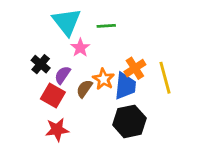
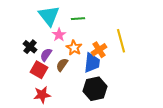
yellow line: (165, 78) -> (121, 41), moved
orange star: (103, 79) -> (74, 48), moved

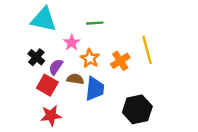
cyan triangle: (49, 16) -> (44, 19), moved, turned -40
blue trapezoid: (92, 63) -> (95, 89), moved
brown semicircle: (62, 65) -> (75, 79), turned 64
black hexagon: (95, 89) -> (137, 109), moved

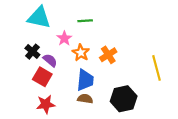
yellow line: (147, 50) -> (157, 68), moved
purple semicircle: (56, 67) -> (50, 60), turned 96
brown semicircle: (75, 79) -> (85, 99), moved

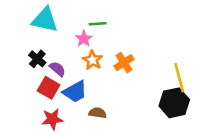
pink star: (64, 38) -> (84, 39), moved
blue trapezoid: (85, 80) -> (75, 92), moved, turned 55
black hexagon: (124, 99) -> (174, 103), moved

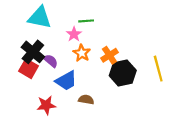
black cross: (37, 59) -> (33, 52), size x1.5
red square: (49, 88) -> (28, 69), moved
black hexagon: (174, 103) -> (123, 73), moved

